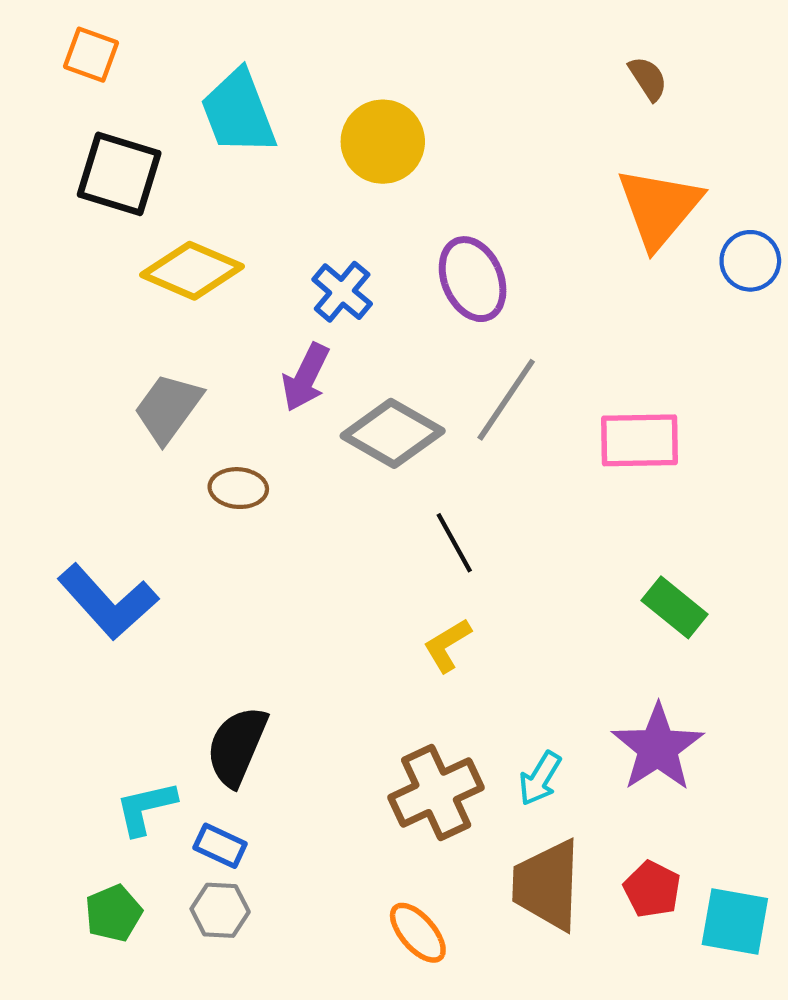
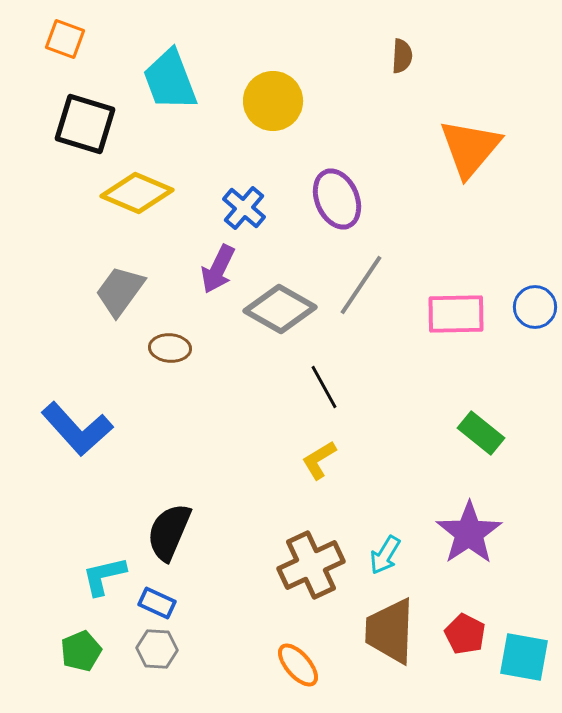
brown semicircle: (648, 78) -> (402, 56), moved, turned 36
blue circle: (750, 261) -> (535, 307), moved

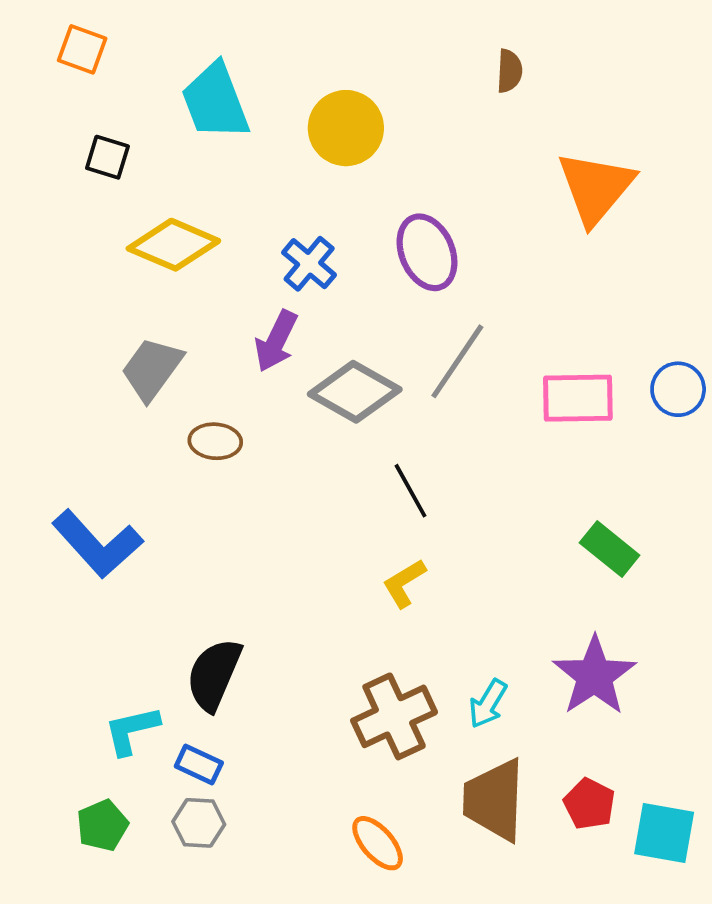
black square: (85, 124) -> (107, 157), size x0.6

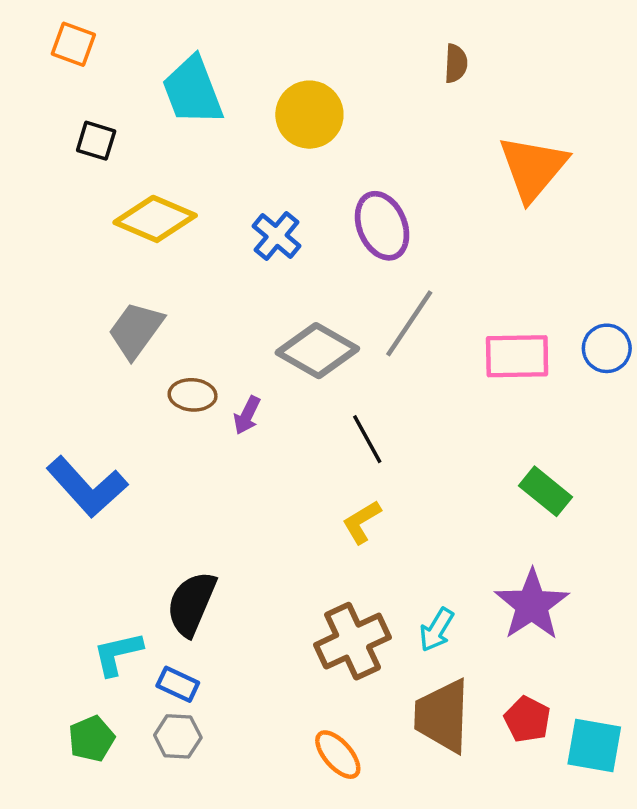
purple arrow: (276, 341) -> (247, 415), moved, size x0.7

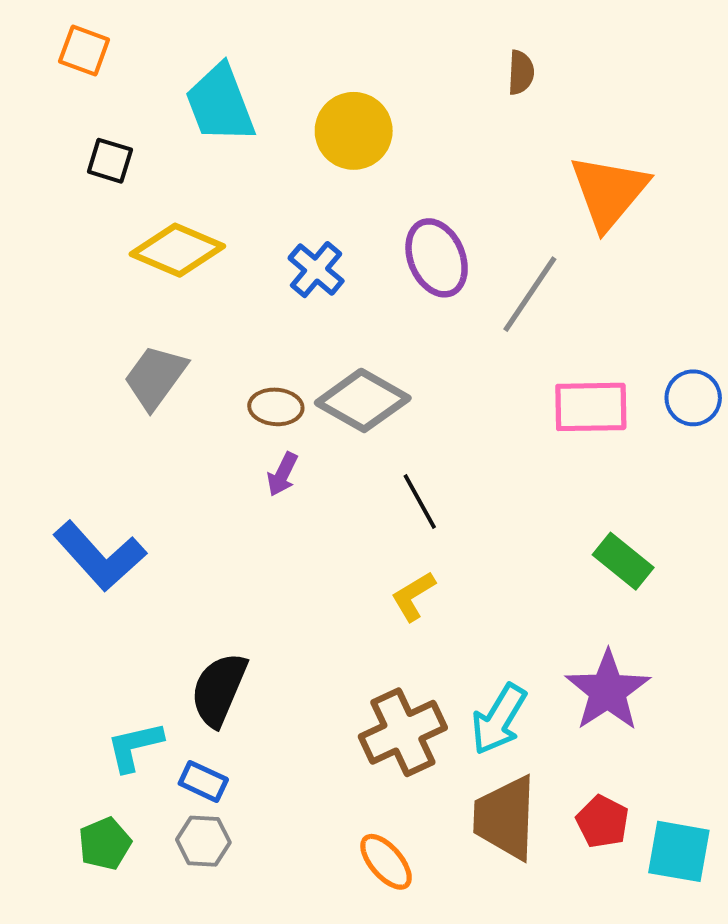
gray line: (409, 323) -> (530, 294), moved
brown ellipse: (193, 395) -> (276, 407), moved
cyan arrow: (437, 630) -> (499, 719), size x1.4

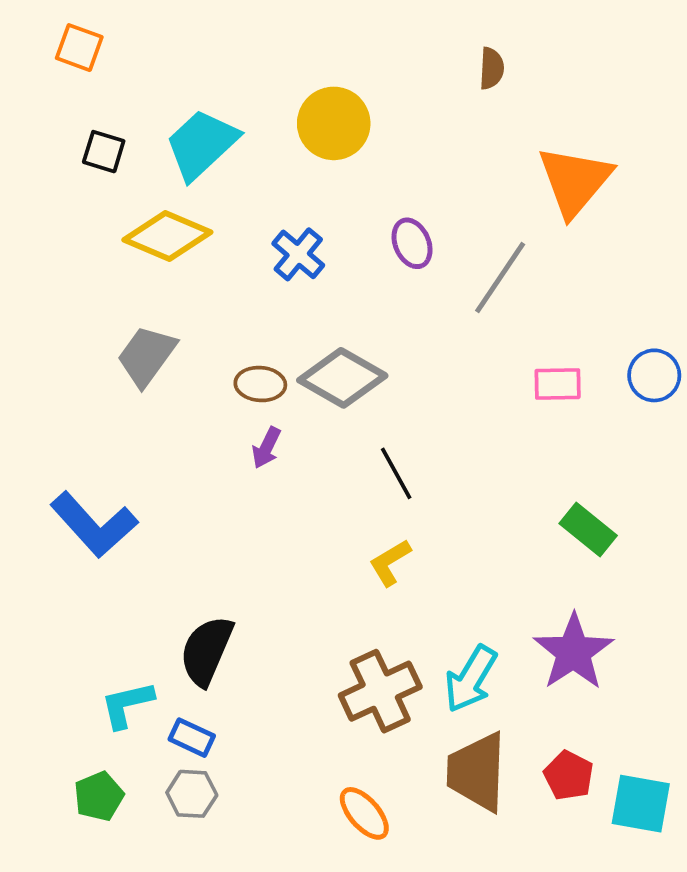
cyan trapezoid: (220, 104) -> (202, 144), moved, turned 68
purple ellipse: (437, 258) -> (412, 243), size x0.7
pink rectangle: (591, 407) -> (558, 384), size x0.7

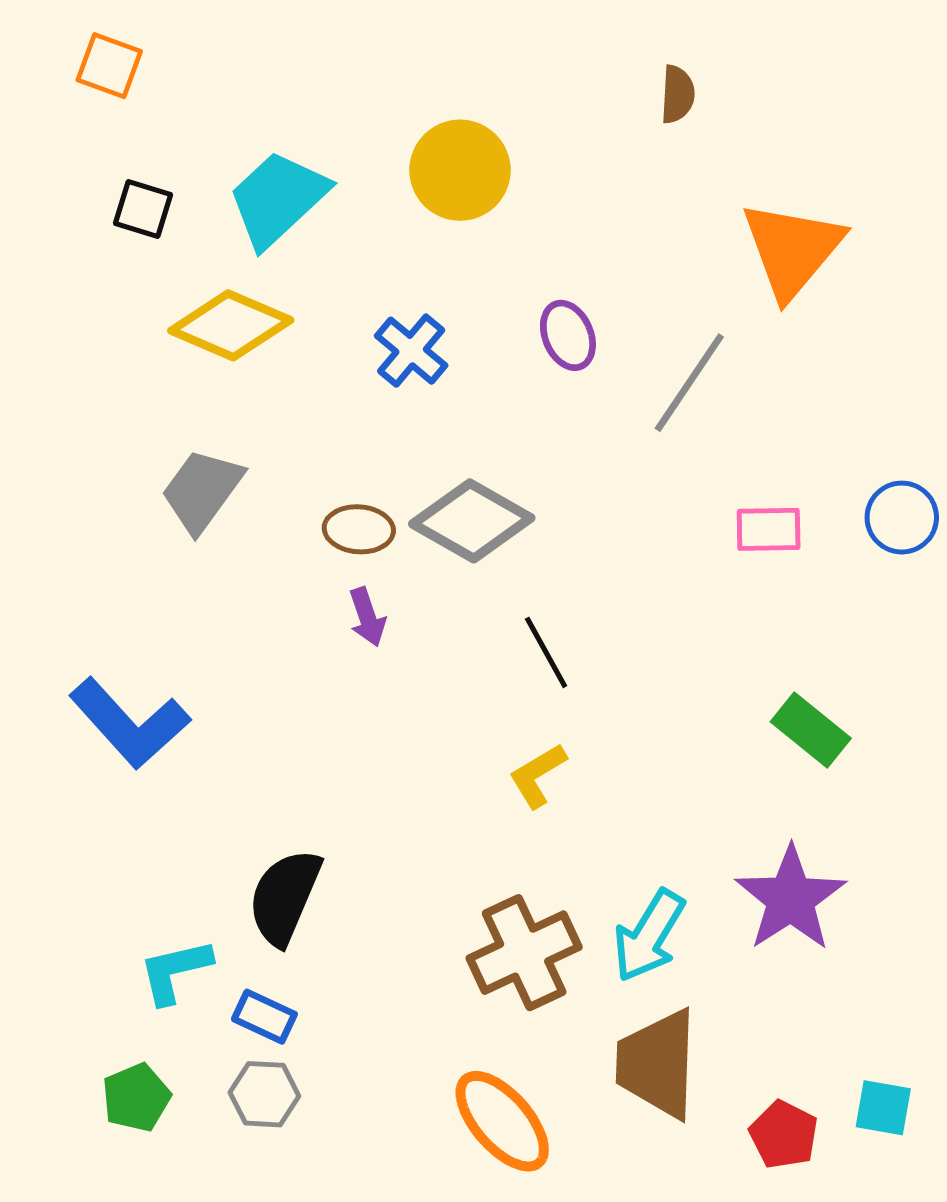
purple arrow: (266, 448) -> (367, 617), turned -45
red pentagon: (569, 775) -> (784, 1135), moved
cyan square: (641, 804) -> (883, 1108), size x0.7
orange ellipse: (364, 813) -> (502, 1121), size x1.4

